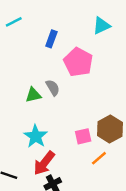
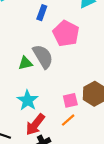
gray semicircle: (53, 88) -> (43, 56), size x1.6
orange line: (99, 158) -> (68, 120), moved

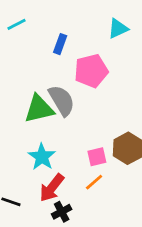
pink pentagon: (66, 33) -> (91, 71), turned 30
green triangle: (25, 63) -> (39, 109), size x1.6

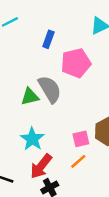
green triangle: (39, 109) -> (30, 97), size x0.7

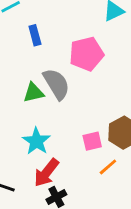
blue rectangle: (48, 39) -> (35, 35), moved, turned -35
orange line: (78, 161) -> (108, 167), moved

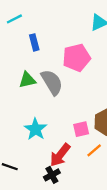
green triangle: (34, 93) -> (27, 80), moved
red arrow: (46, 173) -> (60, 155), moved

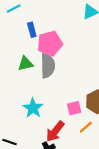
pink pentagon: (77, 58) -> (50, 43), moved
gray semicircle: (52, 82) -> (48, 66), turned 30

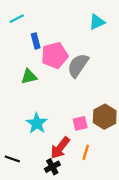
gray semicircle: (48, 66) -> (78, 65), moved, turned -145
orange line: (86, 127) -> (86, 152), moved, turned -32

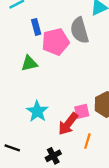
gray semicircle: (78, 65) -> (79, 30), moved, turned -50
red arrow: (60, 148) -> (68, 124), moved

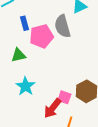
cyan star: (37, 111) -> (25, 86), moved
pink square: (82, 111) -> (64, 97), turned 32

